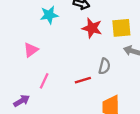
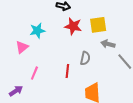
cyan star: (49, 15) -> (37, 31), moved
red line: (83, 80) -> (67, 71), turned -64

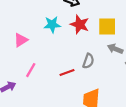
cyan star: (37, 31) -> (52, 25), moved
red line: (67, 71) -> (67, 72), turned 56

